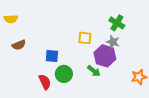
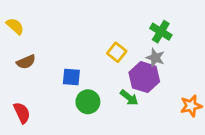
yellow semicircle: (11, 19) -> (15, 26), turned -136
yellow square: (85, 38) -> (117, 52), turned 32
red semicircle: (45, 82) -> (22, 113), moved

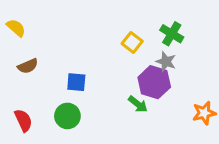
yellow square: (117, 52) -> (132, 42), moved
green circle: (88, 102) -> (67, 116), moved

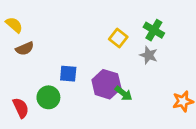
brown semicircle: (28, 66) -> (25, 49), moved
purple hexagon: (154, 82) -> (106, 84), moved
green circle: (67, 116) -> (48, 97), moved

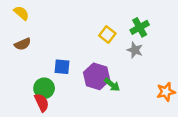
yellow semicircle: (14, 25) -> (21, 13), moved
green cross: (154, 30) -> (140, 27), turned 30
red semicircle: (21, 108) -> (42, 103), moved

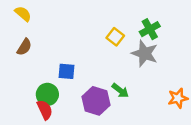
brown semicircle: (23, 44) -> (24, 47), turned -35
gray star: (135, 50) -> (145, 53), size x1.5
purple hexagon: (97, 76) -> (96, 101), moved

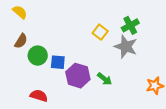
green circle: (47, 94) -> (38, 56), moved
purple hexagon: (96, 101) -> (78, 76), moved
red semicircle: (45, 110) -> (39, 96), turned -48

